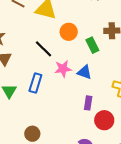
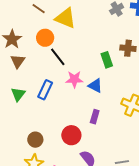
orange circle: (69, 32) -> (45, 38), moved
red circle: (104, 120) -> (71, 135), moved

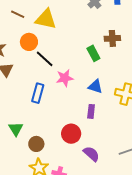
blue triangle: (95, 86) -> (95, 87), moved
green triangle: (18, 94) -> (16, 129), moved

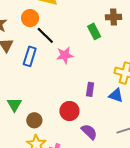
blue triangle: (95, 87) -> (116, 95), moved
blue rectangle: (38, 93) -> (30, 56), moved

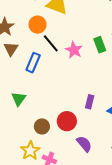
pink star: (65, 55) -> (74, 50), moved, turned 30
green triangle: (14, 105) -> (19, 99), moved
brown circle: (34, 120) -> (42, 126), moved

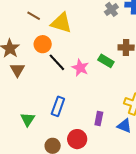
green rectangle: (100, 45) -> (106, 61), turned -35
blue rectangle: (33, 63) -> (58, 106), moved

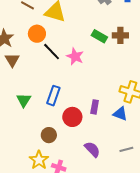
green rectangle: (106, 61) -> (99, 36), moved
green triangle: (28, 119) -> (24, 100), moved
red circle: (77, 139) -> (72, 117), moved

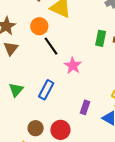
green rectangle: (99, 36) -> (101, 38), turned 63
pink star: (75, 56) -> (73, 66), moved
red circle: (72, 117) -> (60, 130), moved

